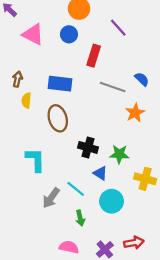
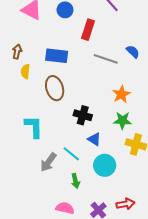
orange star: (135, 113) -> (121, 94), moved
green star: (119, 154) -> (122, 120), moved

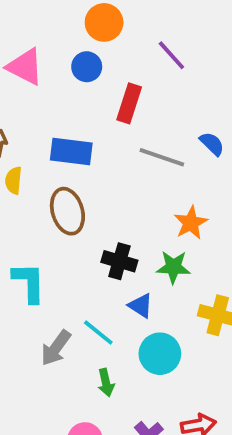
green star: (122, 120) -> (173, 267), moved

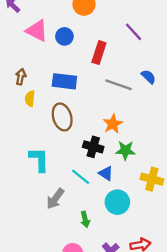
purple line: (171, 55) -> (133, 32), moved
blue circle: (87, 67) -> (64, 36), moved
orange star: (191, 223) -> (113, 124), moved
cyan line: (98, 333) -> (81, 177), moved

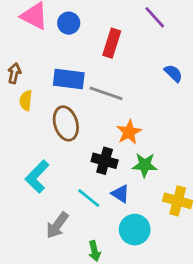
gray line: (119, 85) -> (106, 93), moved
cyan L-shape: (39, 160) -> (37, 177), turned -135

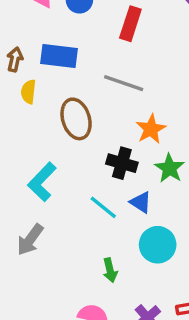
blue rectangle: (69, 79) -> (59, 56), moved
green star: (145, 165) -> (170, 168), turned 30
gray arrow: (57, 225) -> (30, 240), moved

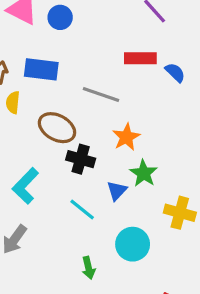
red rectangle: (130, 24) -> (140, 58), moved, turned 72
brown ellipse: (76, 119) -> (57, 128), turned -45
black cross: (122, 163) -> (81, 159), moved
blue triangle: (141, 202) -> (117, 191), moved, turned 40

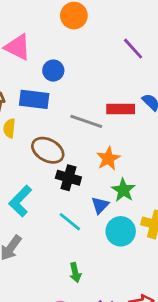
blue circle: (60, 17) -> (53, 71), moved
red rectangle: (140, 58) -> (121, 109), moved
cyan circle: (133, 244) -> (121, 231), moved

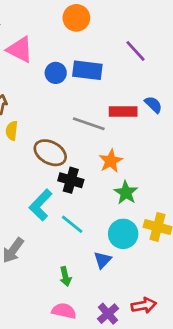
blue rectangle: (34, 99) -> (87, 70), moved
cyan L-shape: (20, 201) -> (41, 205), moved
blue triangle: (100, 205) -> (102, 260), moved
green arrow: (75, 273) -> (65, 277), moved

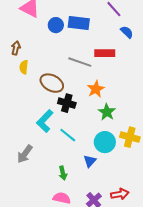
blue semicircle: (153, 105) -> (127, 32), moved

